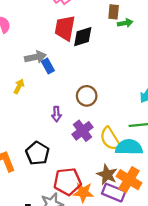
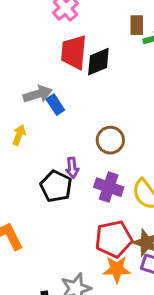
purple cross: (82, 131) -> (109, 187), turned -30
black pentagon: (37, 153) -> (56, 186), moved
red pentagon: (67, 182) -> (114, 239), moved

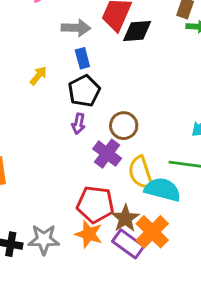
gray arrow: (38, 94) -> (76, 28), moved
brown circle: (110, 140) -> (124, 126), moved
black pentagon: (56, 186) -> (84, 91), moved

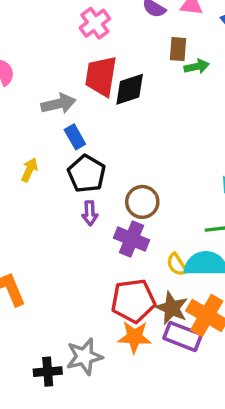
yellow semicircle: (141, 173) -> (177, 265), moved, size x0.6

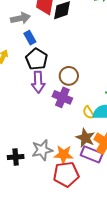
purple arrow: (90, 213) -> (38, 82), size x1.5
red pentagon: (133, 301) -> (66, 174), moved
gray star: (84, 357) -> (42, 150), moved
black cross: (48, 372) -> (16, 157), moved

